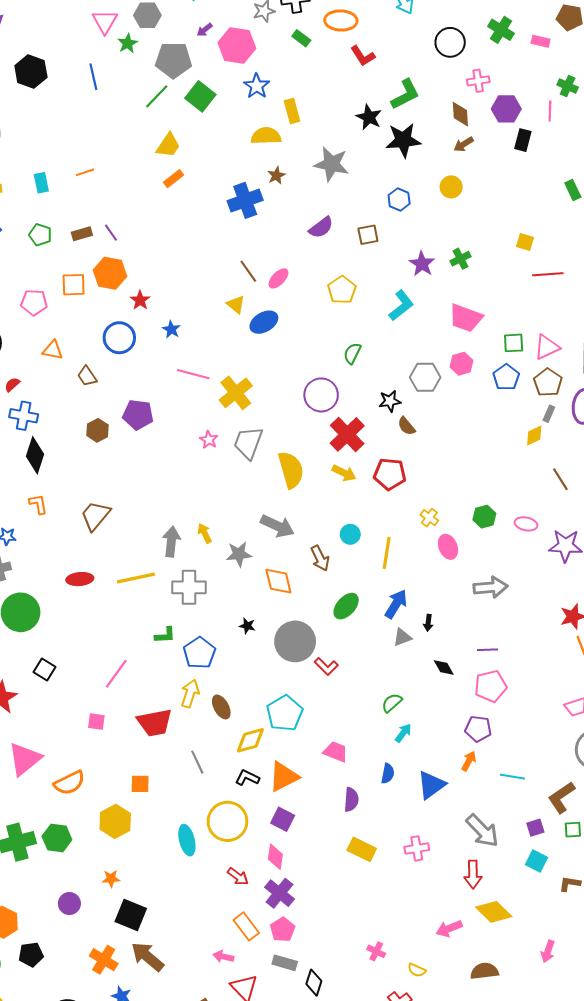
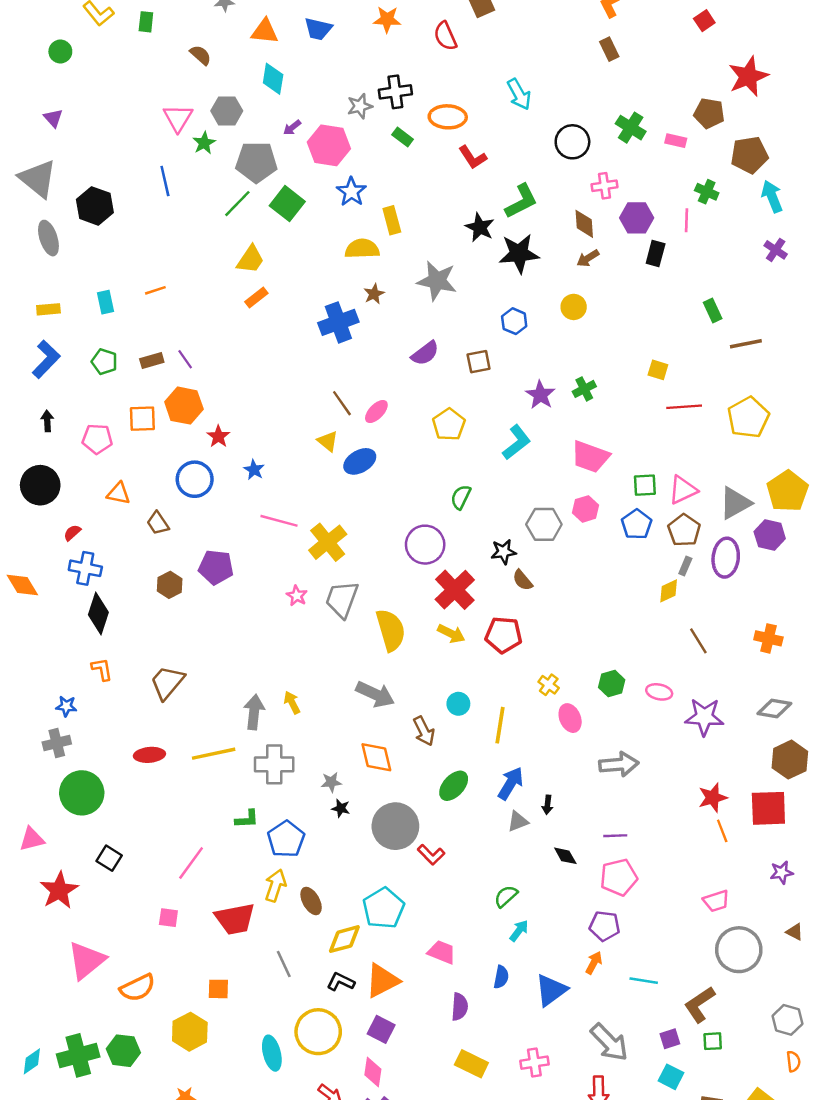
black hexagon: (31, 71) -> (95, 206), moved
gray star: (239, 554) -> (331, 782), moved, size x0.7

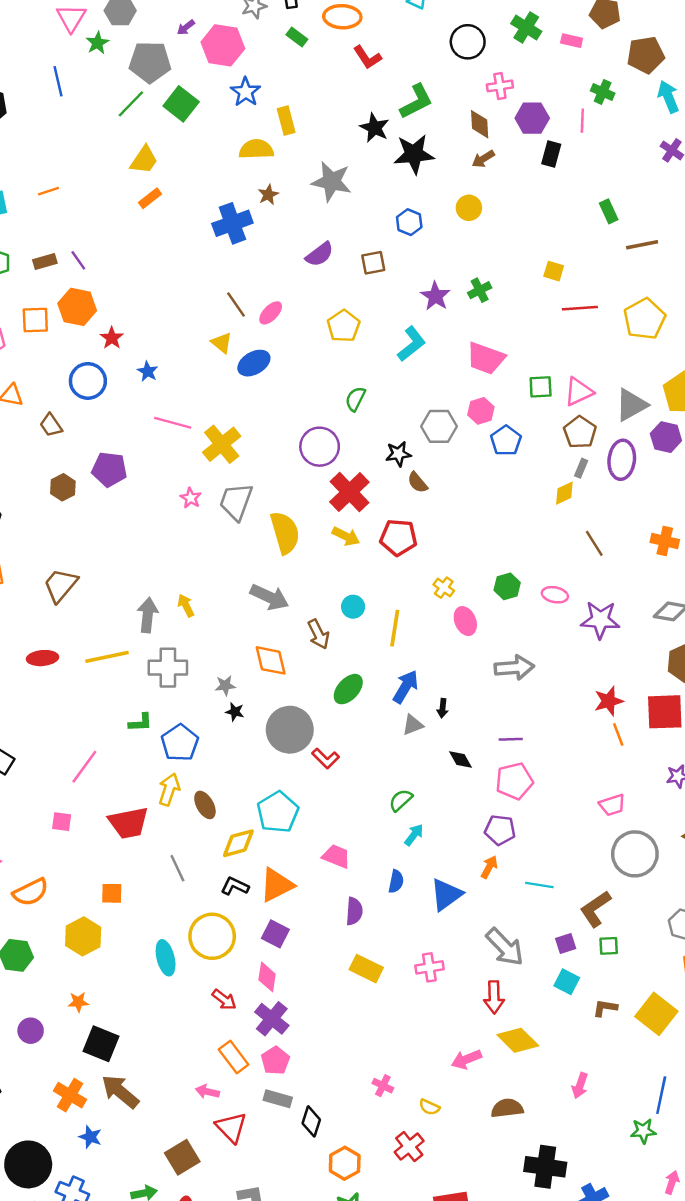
blue pentagon: (637, 524) -> (506, 441), moved

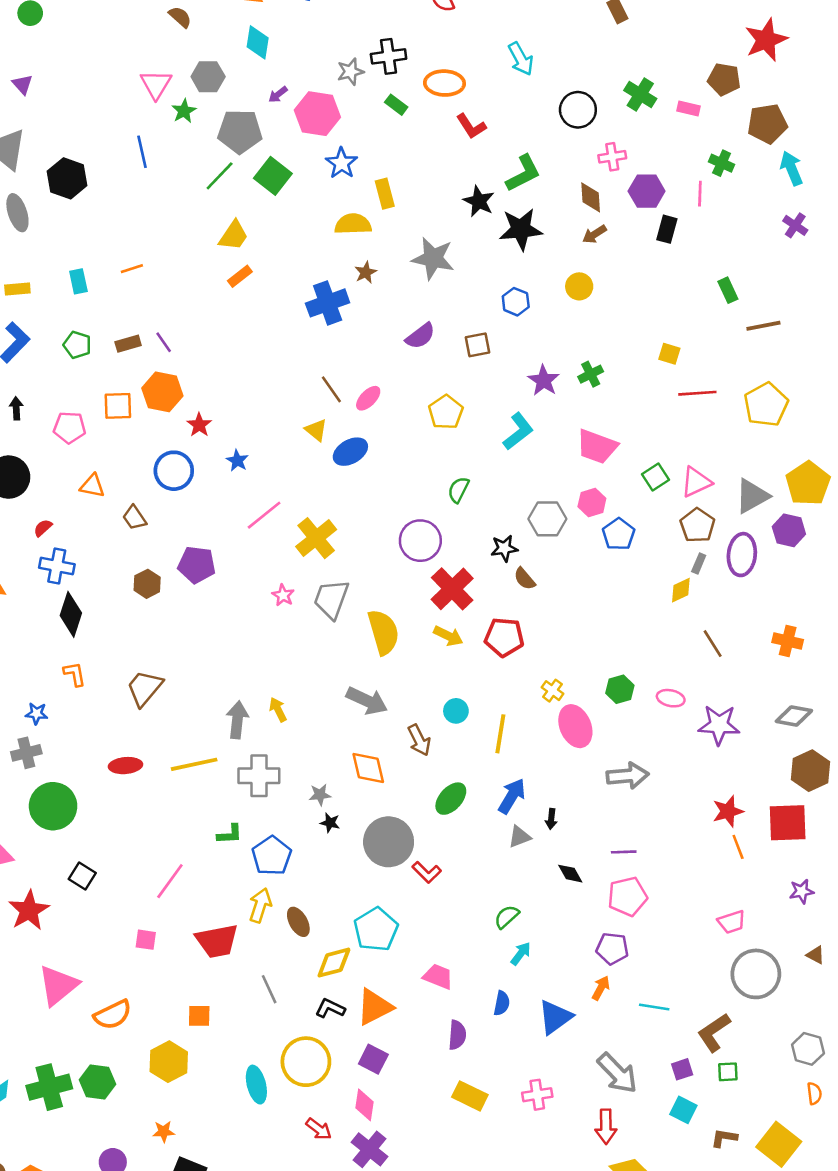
green square: (541, 387) -> (655, 477), turned -30
pink line: (173, 423) -> (264, 515), turned -54
pink ellipse: (465, 621) -> (575, 726), size x1.4

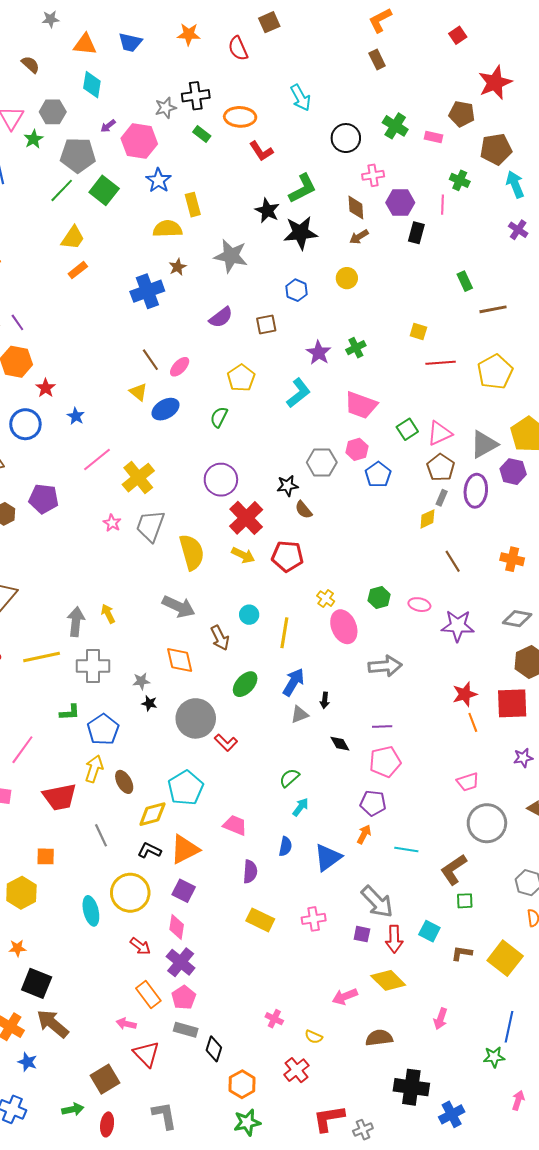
green semicircle: (458, 490) -> (219, 417), moved
purple square: (682, 1069) -> (362, 934), moved, turned 30
red arrow: (606, 1126) -> (394, 939), moved

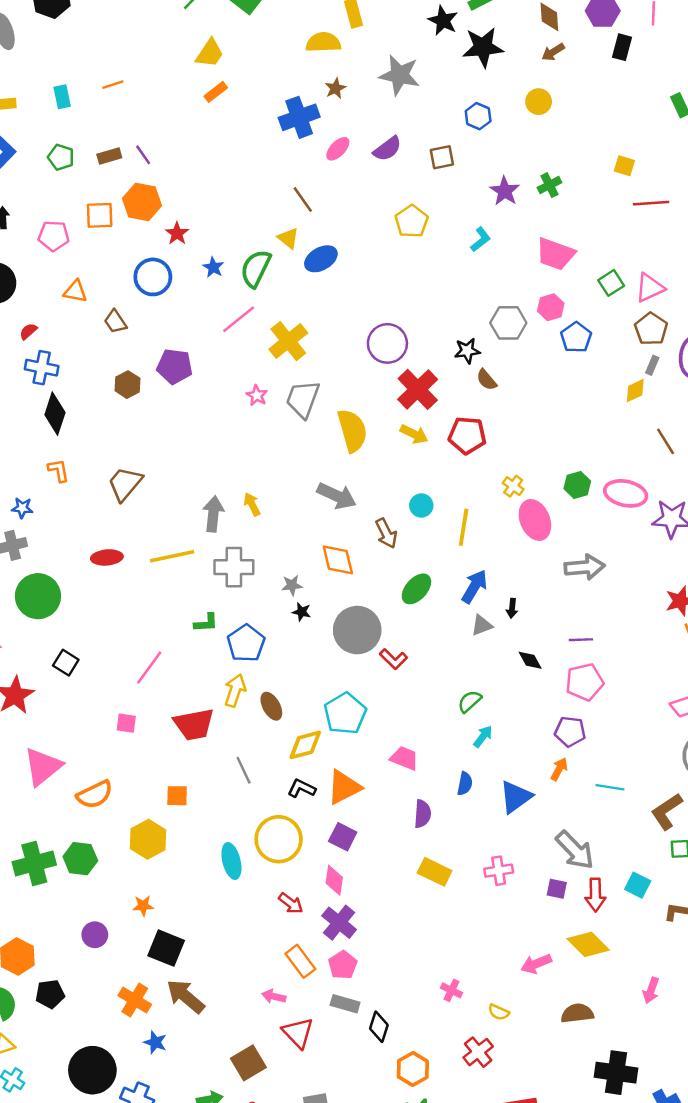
pink ellipse: (180, 367) -> (338, 149), moved
cyan L-shape: (298, 393) -> (481, 239), size x0.7
green semicircle: (219, 417) -> (256, 268), moved, size x1.5
pink ellipse: (419, 605) -> (626, 493), size x1.6

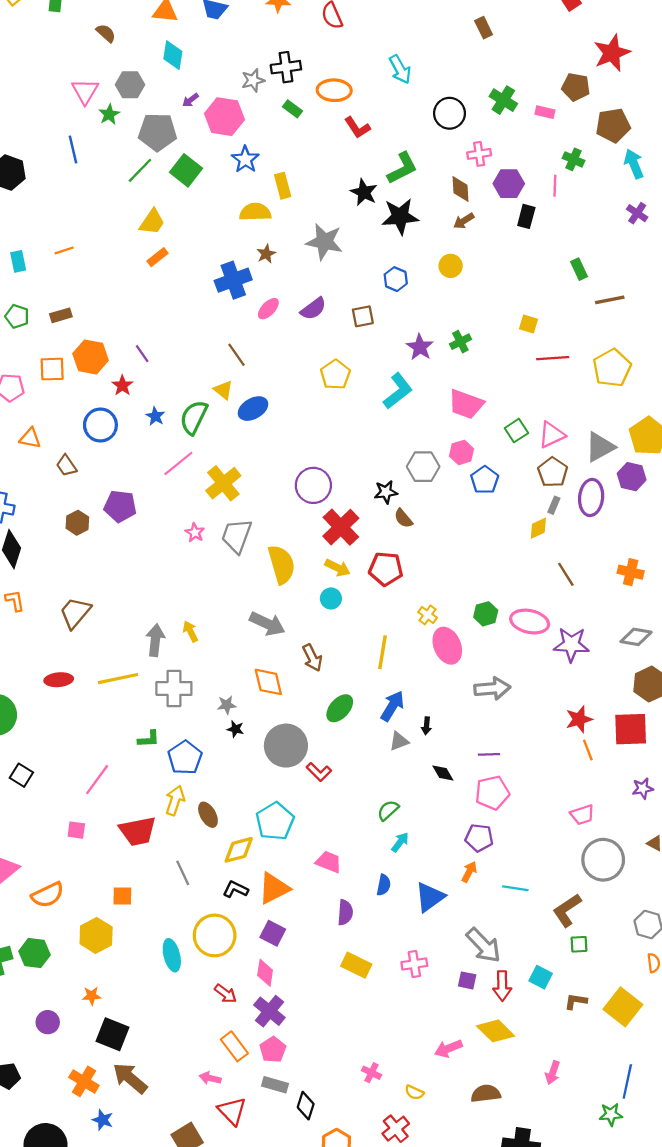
purple line: (143, 155) -> (142, 354), moved
cyan L-shape: (481, 239) -> (398, 391), size x1.6
cyan circle: (421, 505) -> (331, 598), moved

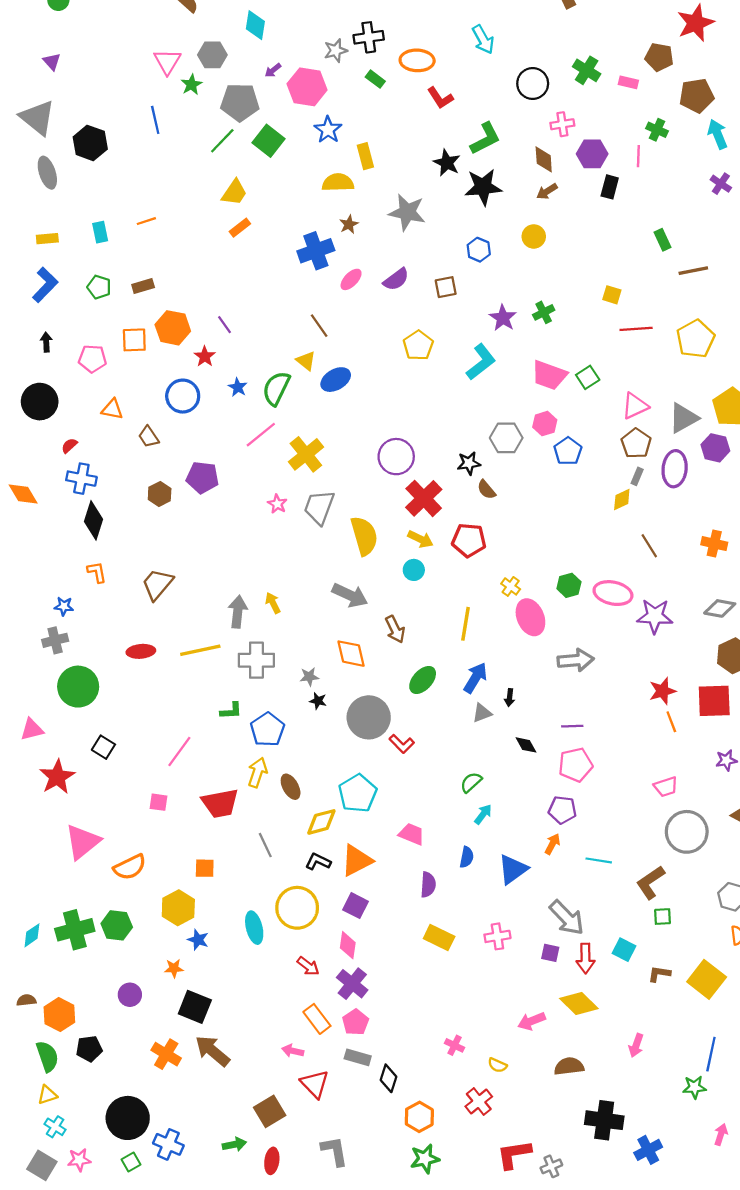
green square: (516, 431) -> (588, 377), moved
blue star: (103, 1120) -> (198, 940), moved

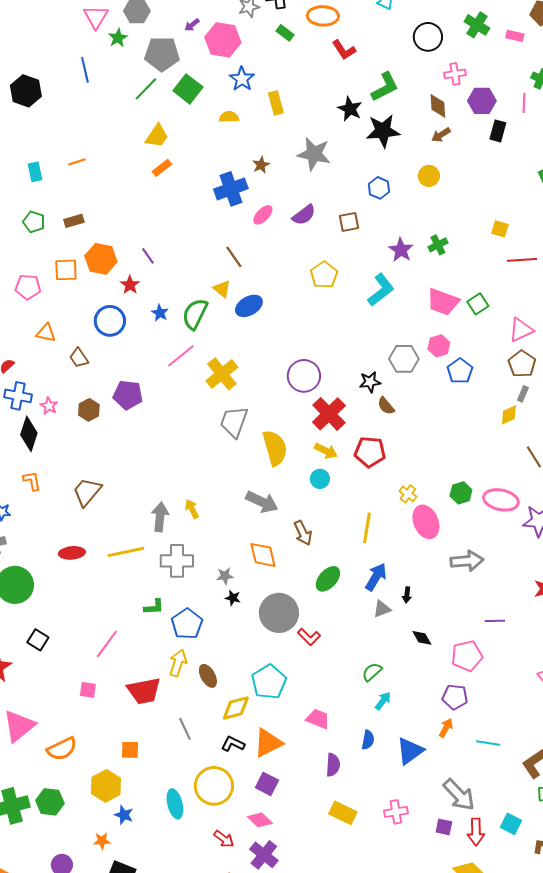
yellow semicircle: (338, 183) -> (229, 117), moved, size x0.7
pink star: (277, 504) -> (49, 406), moved
purple line: (572, 726) -> (495, 621), moved
pink diamond: (348, 945) -> (260, 820), turned -55

